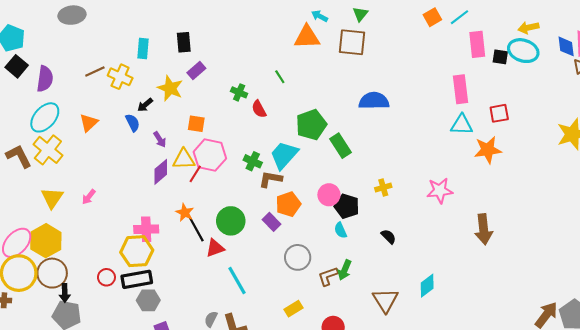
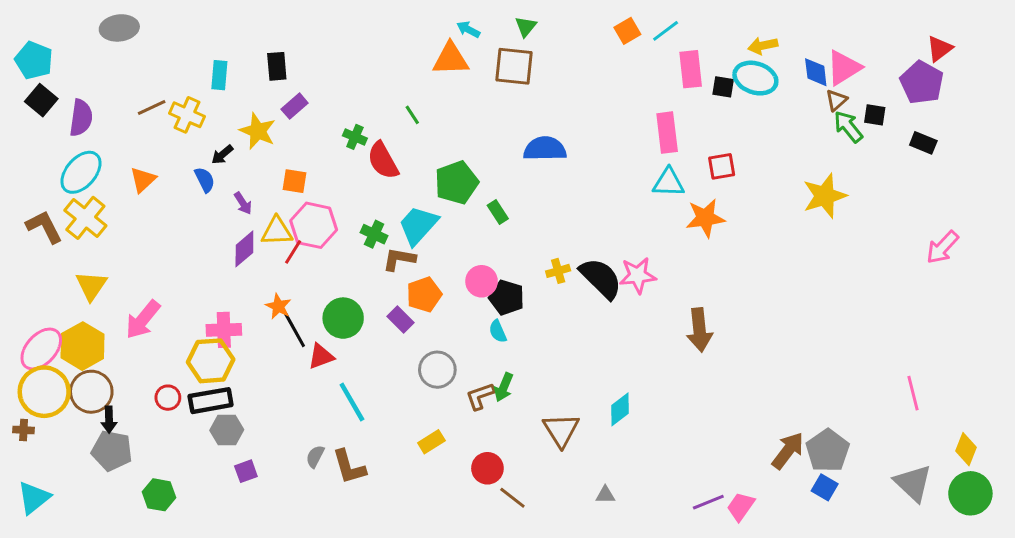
red semicircle: (259, 109) -> (383, 161), size x1.5
green rectangle: (340, 146) -> (498, 212), size x0.7
pink arrow: (89, 197) -> (143, 320), moved, size x1.8
black semicircle: (388, 237) -> (601, 278), moved, size x2.0

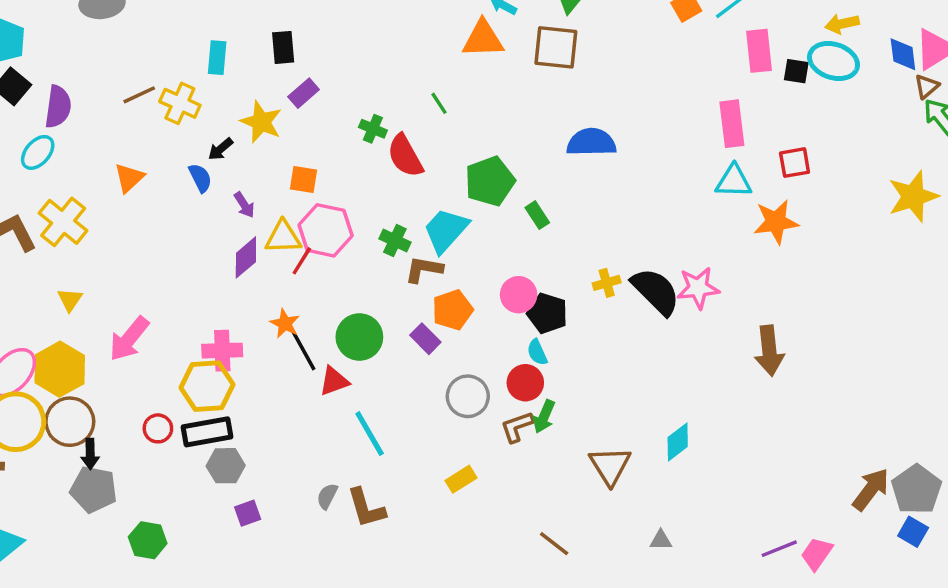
cyan ellipse: (81, 172) -> (38, 152), moved, size x0.7
yellow triangle: (91, 286) -> (70, 300), size x0.7
red circle: (487, 468) -> (525, 383), moved

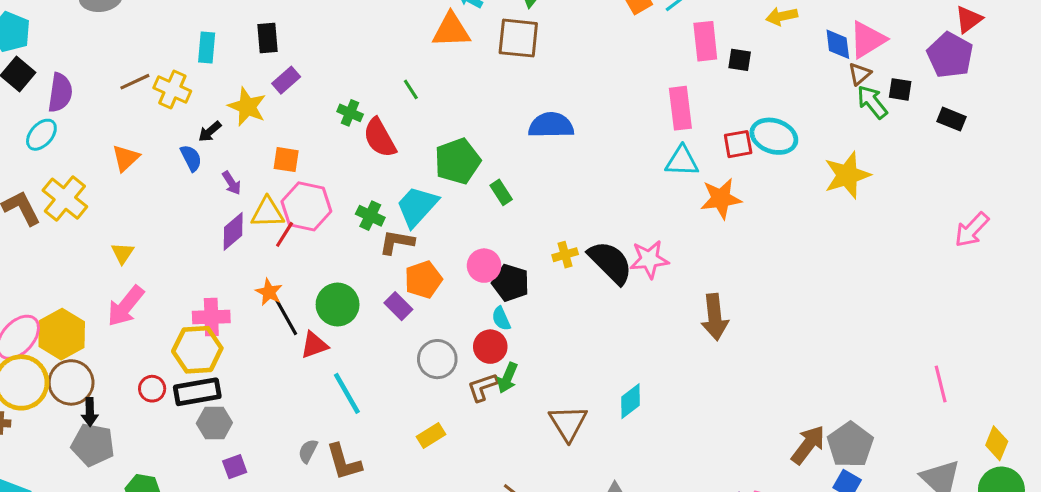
cyan ellipse: (834, 61) -> (774, 136), moved
yellow triangle: (70, 300) -> (122, 253), moved

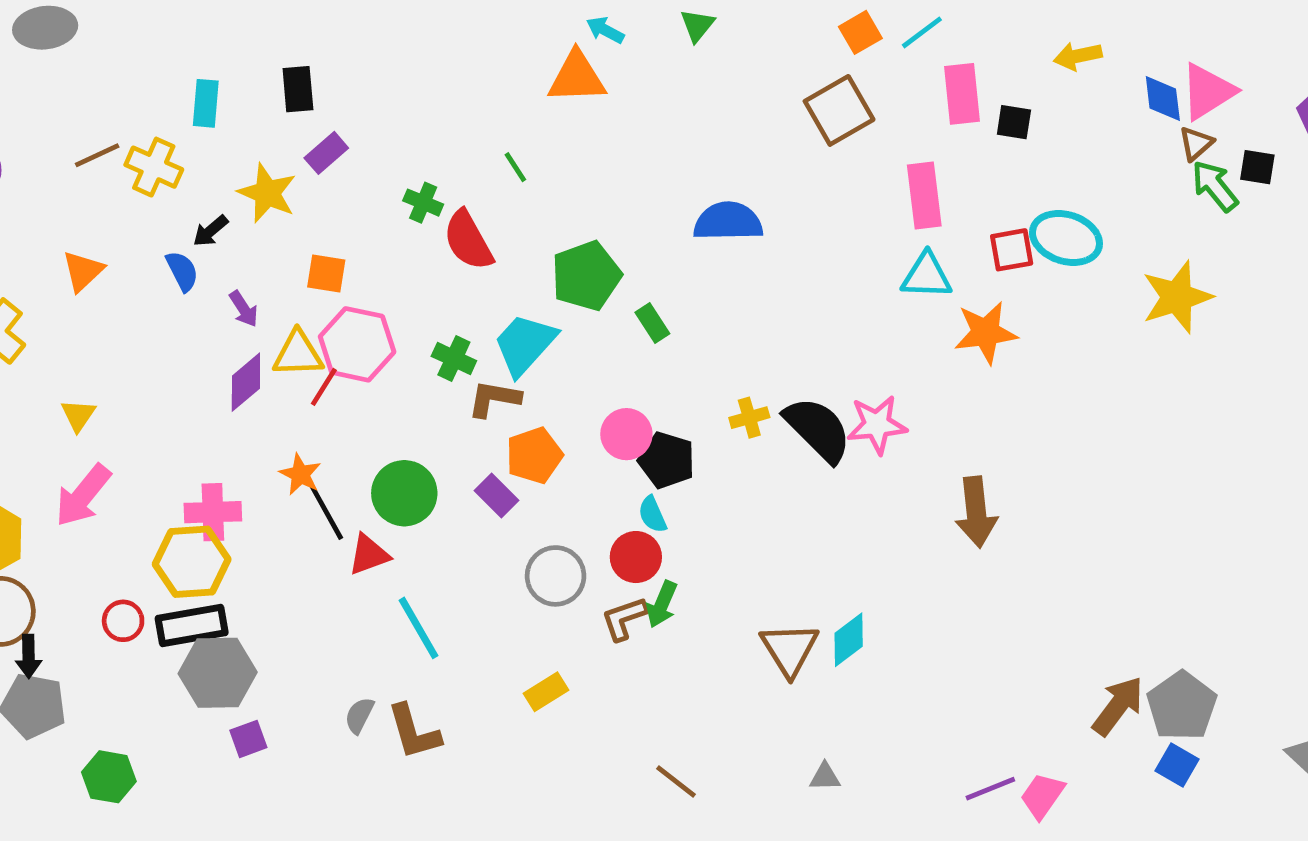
brown square: (518, 38) -> (839, 110), moved, turned -36
gray hexagon: (214, 423) -> (218, 673), size x1.4
brown triangle: (568, 423) -> (789, 649), moved

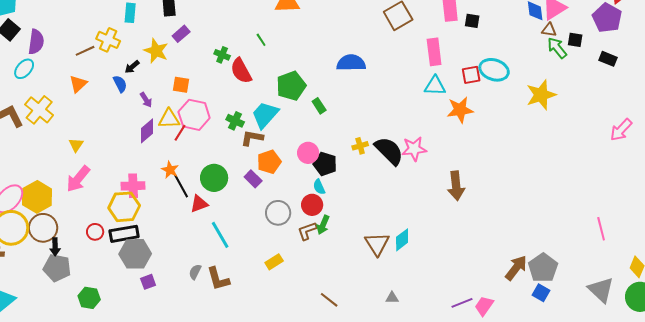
brown triangle: (1196, 143) -> (549, 30), turned 49
brown line: (97, 155) -> (85, 51), moved

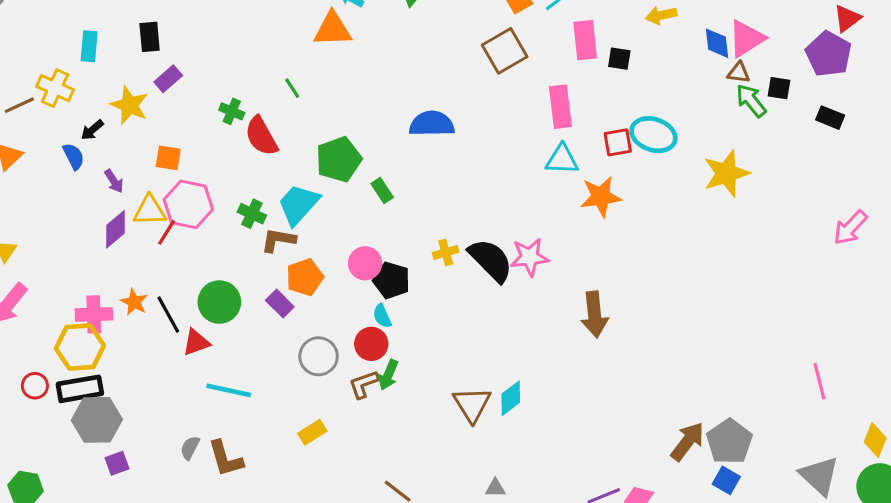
orange star: (170, 170) -> (134, 302), moved
cyan line: (220, 235) -> (229, 390), turned -48

